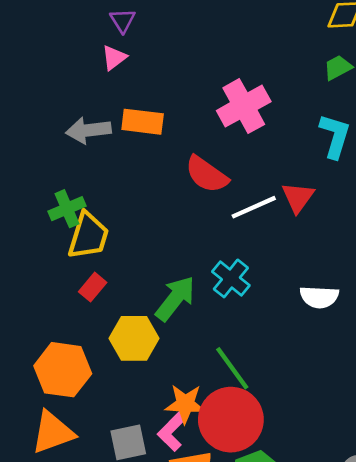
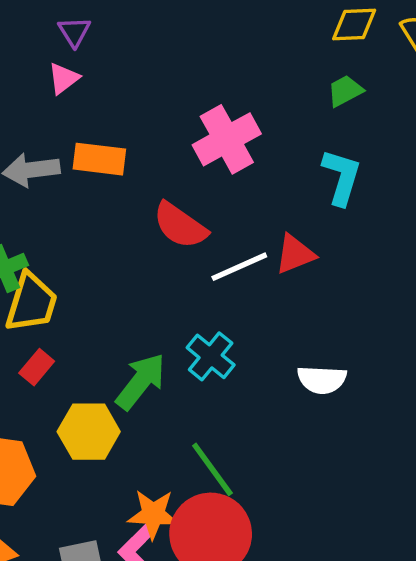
red triangle: (298, 197) -> (295, 254), turned 32

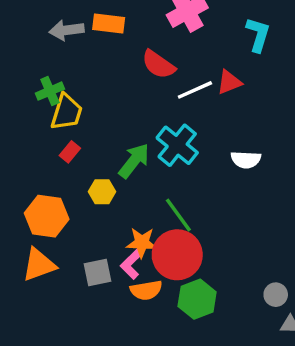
cyan cross: (211, 356) -> (177, 145), size x1.4
yellow hexagon: (89, 432) -> (102, 192), size x0.7

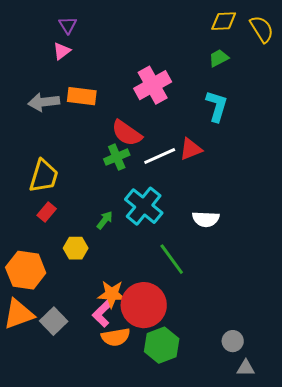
green cross: (50, 91) -> (117, 157), moved
green arrow: (134, 161) -> (105, 220), size x0.6
green line: (178, 215) -> (172, 259), moved
gray square: (98, 272) -> (54, 321), moved, turned -32

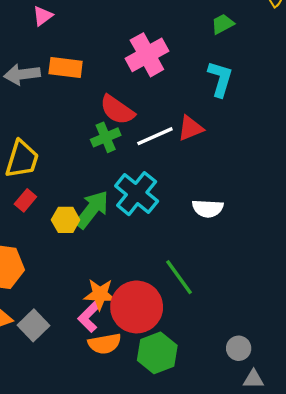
green arrow: (105, 220) -> (92, 210), size x1.8
yellow hexagon: (76, 248) -> (66, 220), moved
green line: (172, 259) -> (179, 277), moved

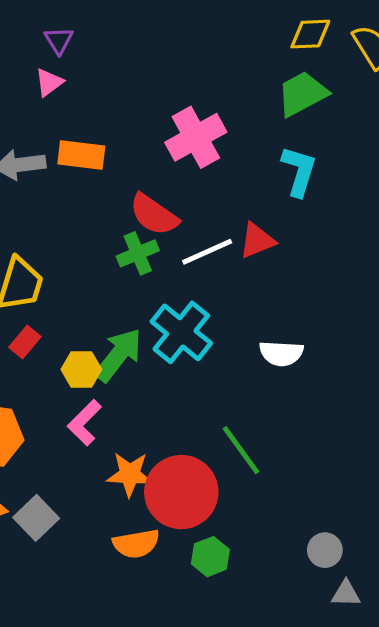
green trapezoid: (223, 24) -> (302, 94), size x1.6
pink L-shape: (90, 316) -> (85, 423), moved
green hexagon: (157, 353) -> (210, 557), size x0.7

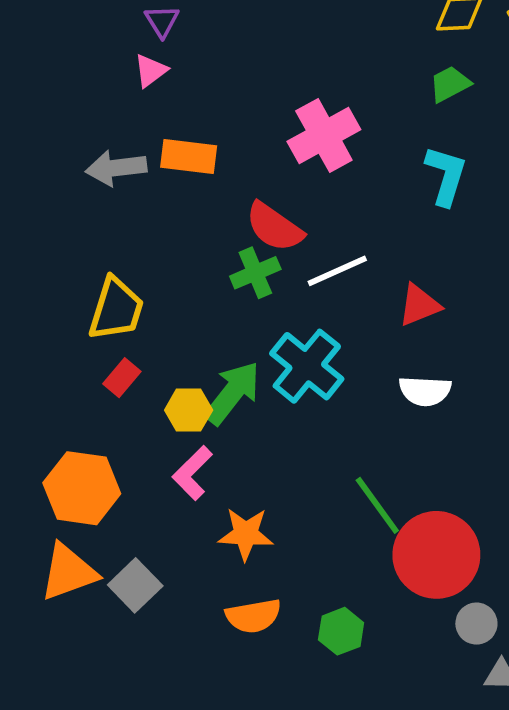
green trapezoid: (302, 94) -> (450, 84), size x0.7
red triangle: (257, 240) -> (419, 305), moved
red circle: (181, 492) -> (436, 555), moved

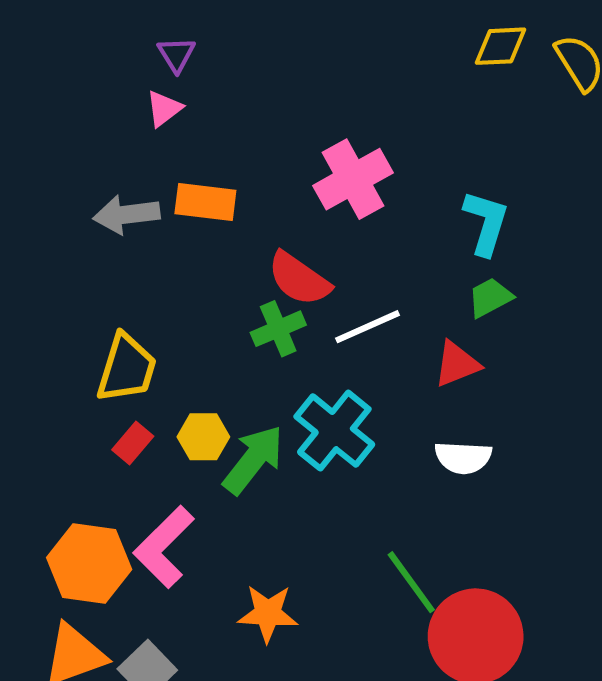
green trapezoid: (450, 84) -> (490, 298), moved
yellow hexagon: (189, 410) -> (203, 437), moved
pink L-shape: (192, 473) -> (164, 547), moved, size x1.4

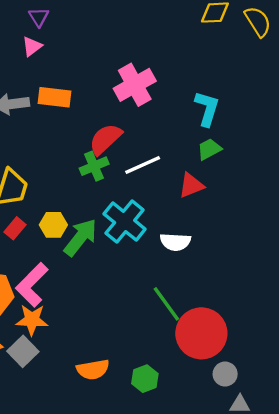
red semicircle: (299, 279) -> (105, 139), turned 102
white semicircle: (463, 458) -> (175, 242), moved
orange star: (268, 613) -> (32, 320), moved

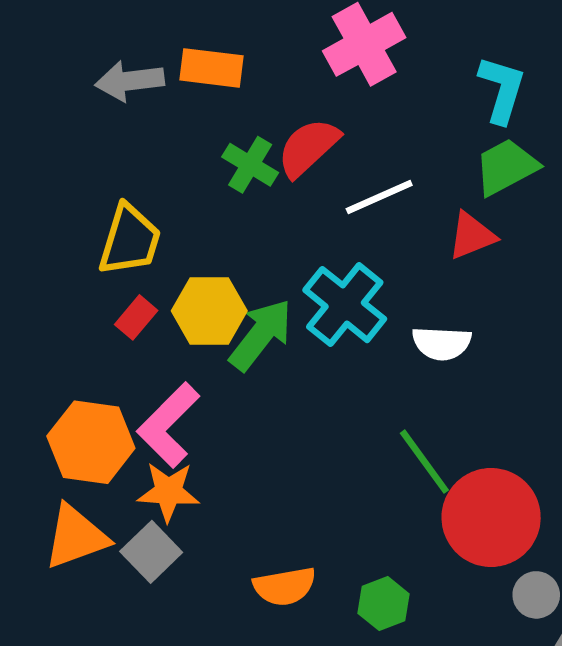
green trapezoid: (209, 149) -> (506, 167), size x1.4
green cross: (94, 166) -> (250, 165), moved, turned -36
yellow hexagon: (53, 225) -> (209, 311), size x1.4

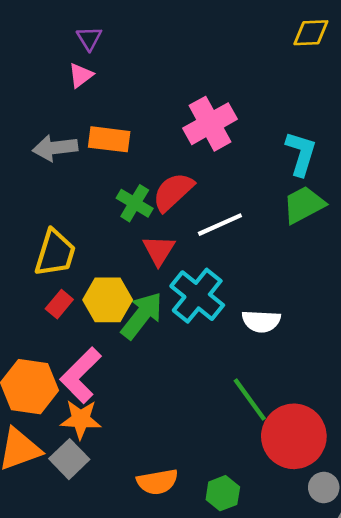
red triangle: (472, 236) -> (159, 250), moved, turned -36

